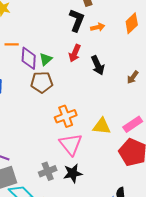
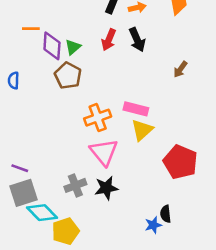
black arrow: (98, 65) -> (137, 40), moved
brown pentagon: (42, 82) -> (68, 76), turned 30
pink rectangle: (133, 124) -> (136, 109), moved, turned 48
yellow triangle: (102, 126) -> (142, 130), turned -48

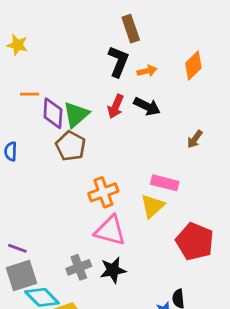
black arrow: (137, 40) -> (147, 106), turned -40
green triangle: (73, 47) -> (76, 115), size x1.5
pink rectangle: (136, 109) -> (165, 183), moved
pink triangle: (104, 152) -> (110, 231), turned -36

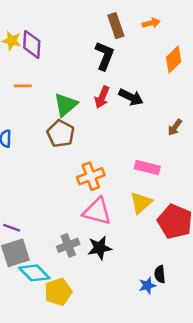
orange arrow: (147, 71) -> (151, 23), moved
purple diamond: (53, 113) -> (32, 44), moved
yellow triangle: (152, 206) -> (141, 203), moved

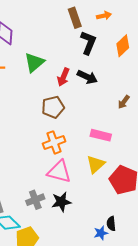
black L-shape: (105, 56) -> (88, 43), moved
green triangle: (66, 105) -> (34, 62), moved
brown pentagon: (61, 134) -> (53, 107), moved, turned 30

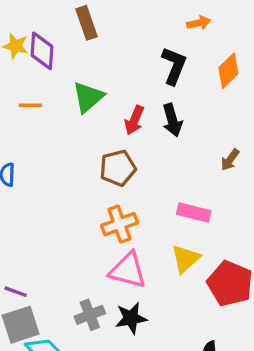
brown rectangle: (75, 18) -> (87, 23), moved
black arrow: (87, 77) -> (172, 120), turned 48

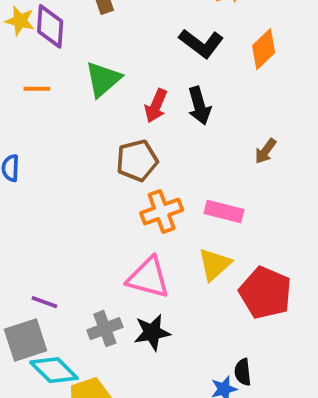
black L-shape: (174, 66) -> (201, 43), turned 105
orange cross: (119, 224) -> (162, 212), moved
purple line: (16, 292) -> (44, 302), moved

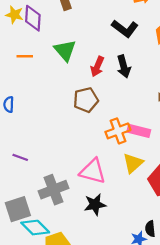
green triangle: (103, 79) -> (65, 50), turned -30
orange cross: (162, 212) -> (118, 131), moved
purple line: (44, 302) -> (20, 157), moved
gray cross: (105, 329) -> (54, 190), moved, size x1.4

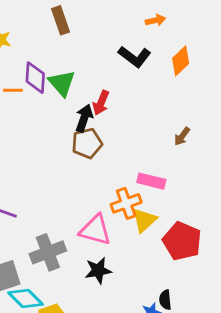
purple diamond: (33, 18) -> (35, 78), moved
black arrow: (124, 67) -> (84, 118), moved, turned -145
orange cross: (118, 131) -> (126, 203), moved

